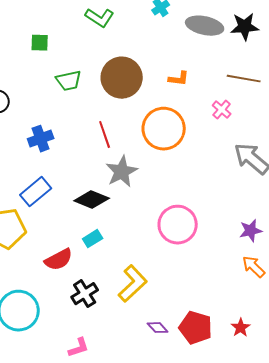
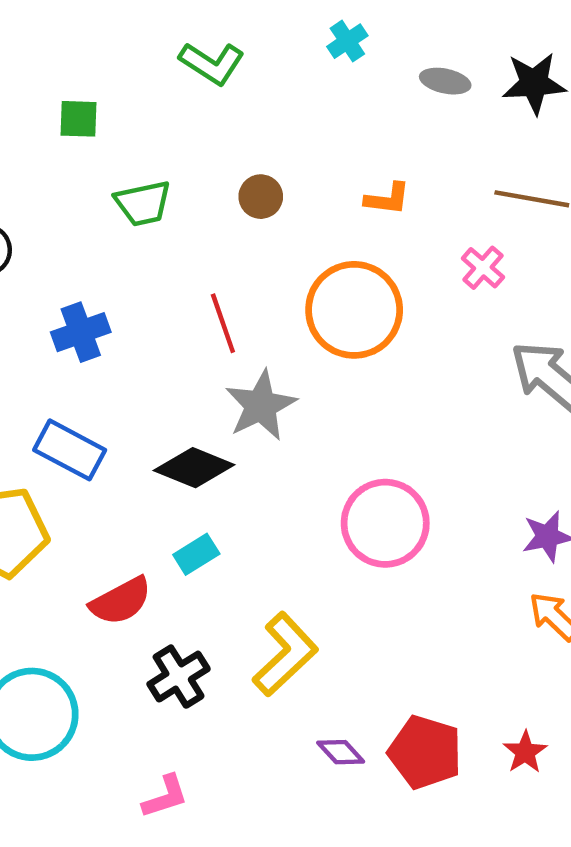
gray ellipse: (205, 26) -> (445, 81), size x0.6
brown circle: (122, 78) -> (261, 197), size x0.5
blue rectangle: (36, 192) -> (70, 450), turned 68

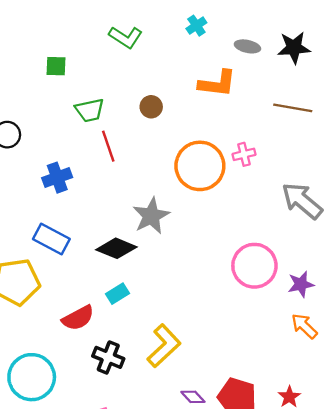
orange L-shape: (387, 199) -> (217, 84), moved, size x1.6
pink cross: (483, 268) -> (244, 154), moved, turned 35
red line: (223, 323) -> (108, 146), moved
pink circle: (385, 523) -> (254, 266), moved
black cross: (179, 677) -> (108, 357), turned -36

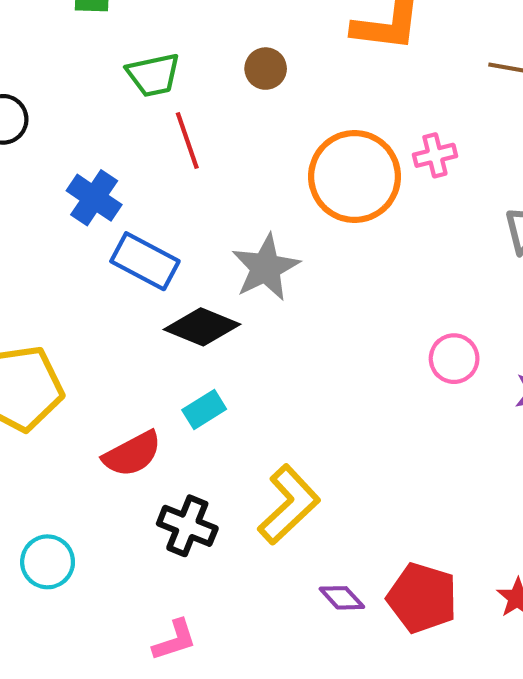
blue cross: (57, 178) -> (94, 198), turned -36
blue rectangle: (51, 239) -> (145, 261), moved
pink circle: (254, 266) -> (454, 359), size x0.6
cyan circle: (32, 377) -> (48, 562), size x0.6

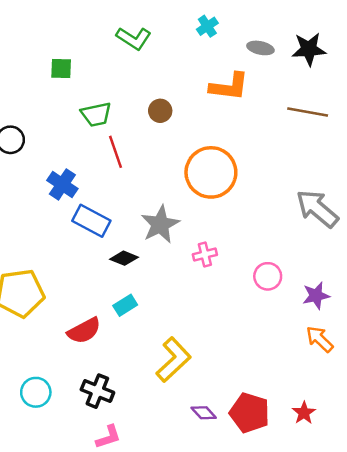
pink cross: (435, 155) -> (205, 255), moved
black diamond: (202, 327) -> (124, 258), size x0.7
black cross: (187, 526) -> (97, 391), moved

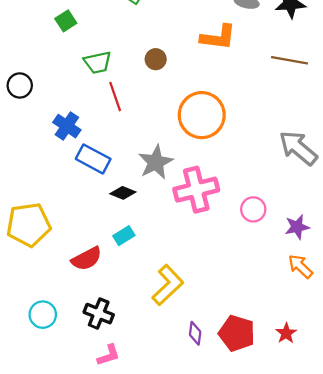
green square: (61, 69) -> (66, 21), turned -35
pink cross: (205, 255) -> (196, 190), size x2.0
purple diamond: (204, 413) -> (195, 333), turned 50

